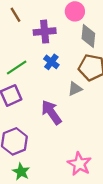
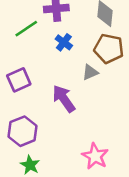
green line: (17, 67) -> (26, 29), moved

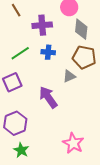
green line: (26, 29) -> (20, 53), moved
blue cross: (64, 42) -> (48, 52), turned -32

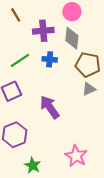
gray diamond: (81, 29) -> (72, 38), moved
gray triangle: (69, 76) -> (89, 89), moved
green star: (21, 150) -> (33, 165), moved

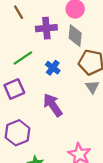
blue cross: (50, 59) -> (53, 68), moved, turned 32
gray triangle: (89, 89) -> (92, 87), turned -40

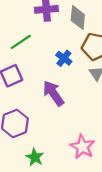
blue cross: (53, 68) -> (64, 58), moved

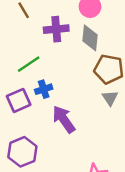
blue cross: (64, 58) -> (44, 89), moved, turned 35

